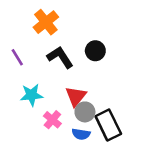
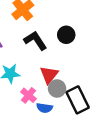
blue semicircle: (81, 134) -> (44, 108), moved

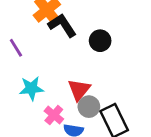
black L-shape: (35, 41) -> (62, 25), moved

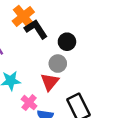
gray circle: (89, 107) -> (58, 64), moved

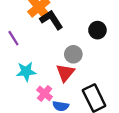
black circle: (67, 42) -> (97, 30), moved

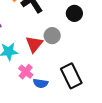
red triangle: (65, 73) -> (34, 44), moved

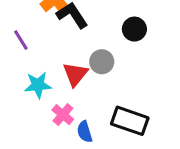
black rectangle: (71, 76) -> (130, 121), turned -45
blue semicircle: (41, 83) -> (85, 132), turned 64

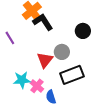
cyan star: (38, 85) -> (22, 80), moved
black rectangle: (130, 121) -> (72, 75), moved, turned -40

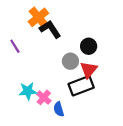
black circle: (83, 31) -> (89, 46), moved
red triangle: (45, 60) -> (89, 70), moved

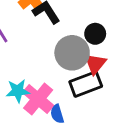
gray circle: (70, 61) -> (72, 53), size x1.6
pink cross: (44, 97) -> (38, 99), size x1.6

